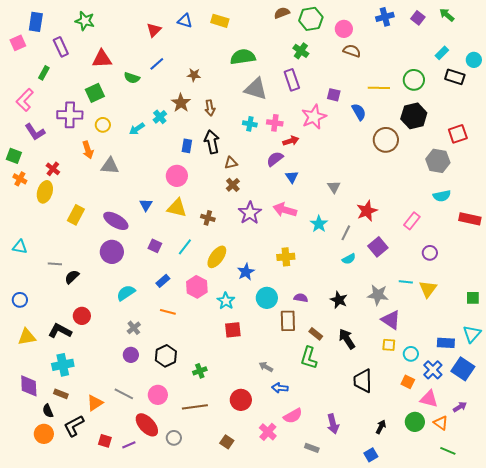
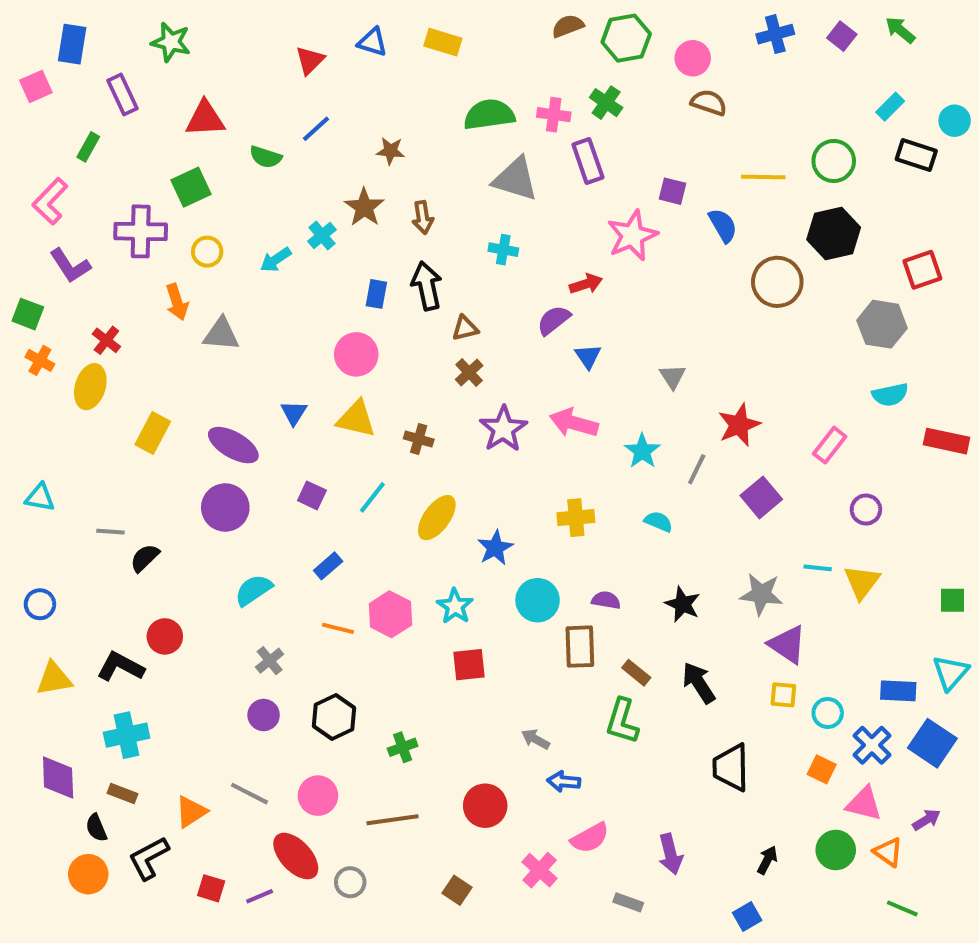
pink cross: (275, 123) -> (554, 115), moved
cyan semicircle: (349, 259) -> (658, 522), moved, turned -128
pink hexagon: (197, 287) -> (390, 614), moved

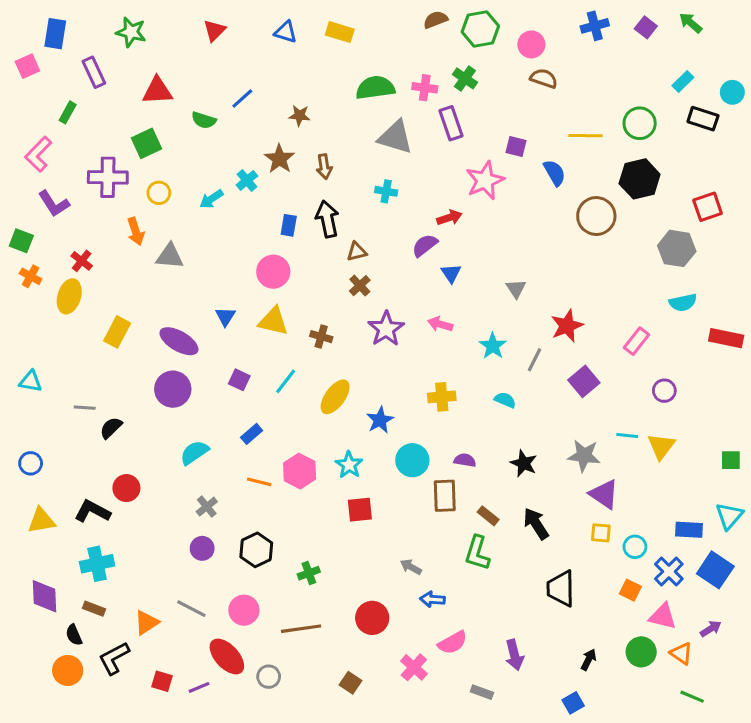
red triangle: (310, 60) -> (215, 31), moved
pink arrow: (574, 423) -> (440, 324), size x0.7

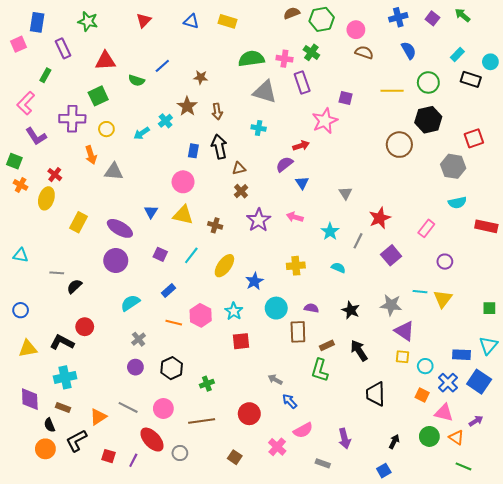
blue semicircle: (555, 173) -> (409, 50), moved
brown rectangle: (488, 516) -> (327, 345), turned -64
blue arrow: (432, 599) -> (290, 401), turned 42
purple line: (199, 687) -> (133, 460), turned -40

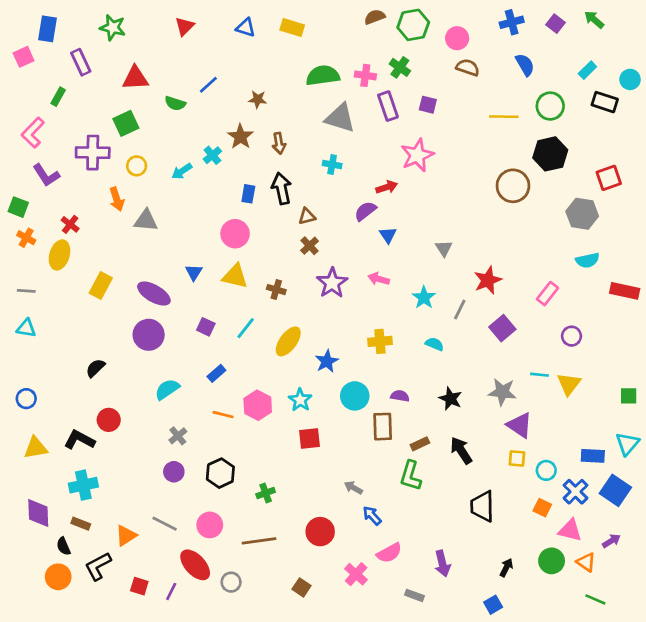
purple square: (346, 98) -> (428, 105), moved
gray line: (57, 273) -> (26, 291), moved

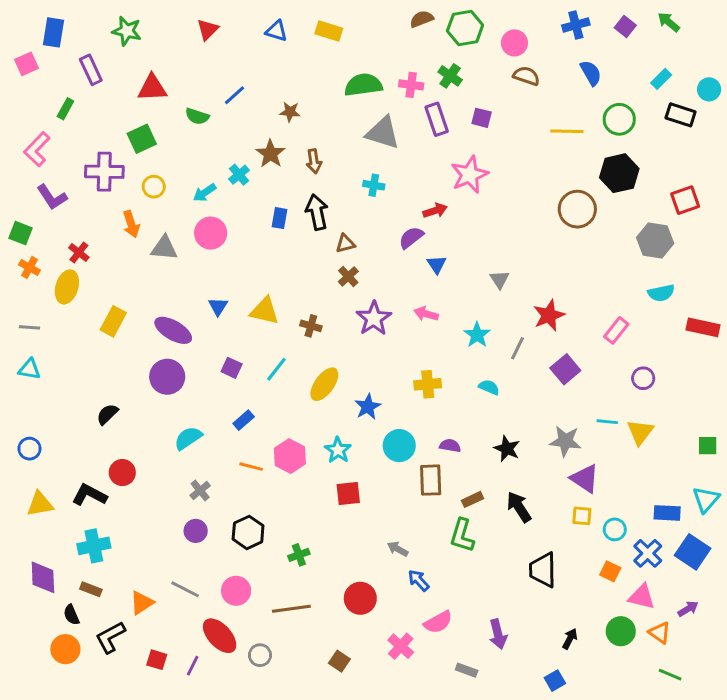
pink circle: (235, 234) -> (211, 233), moved

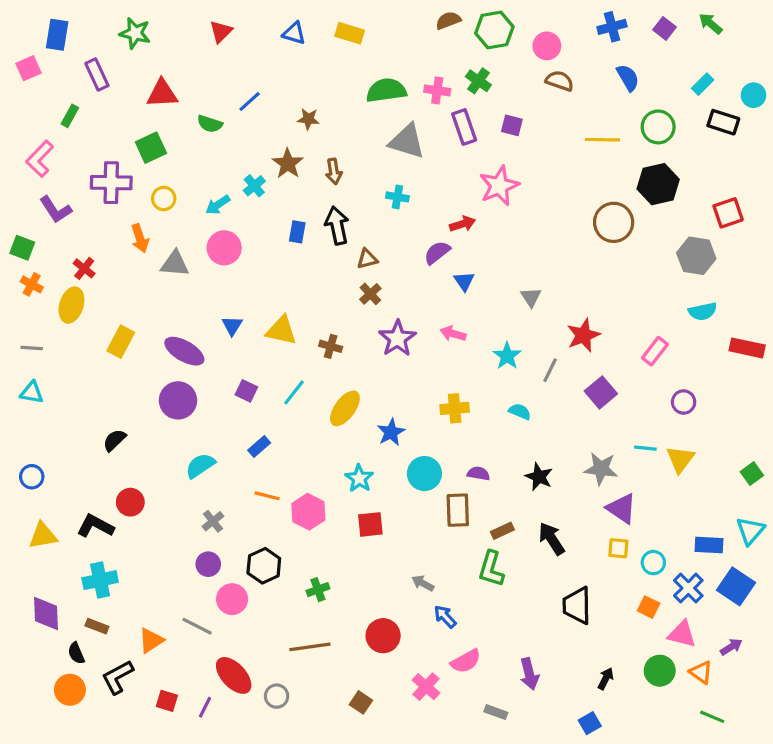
green square: (708, 446) -> (752, 474), turned -36
pink hexagon: (290, 456) -> (308, 512), moved
pink circle: (236, 591) -> (232, 599), moved

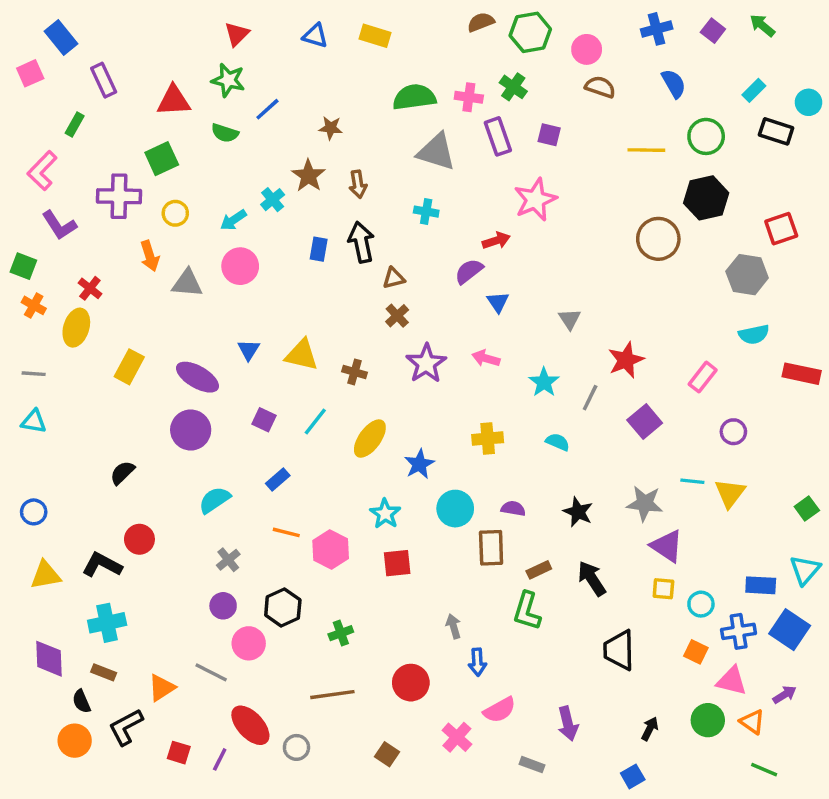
green star: (135, 33) -> (228, 80), moved
blue rectangle: (57, 35) -> (61, 37), turned -48
gray arrow: (423, 583) -> (453, 626), turned 45
blue cross: (688, 588) -> (739, 631), turned 36
blue arrow: (445, 617) -> (477, 662), turned -140

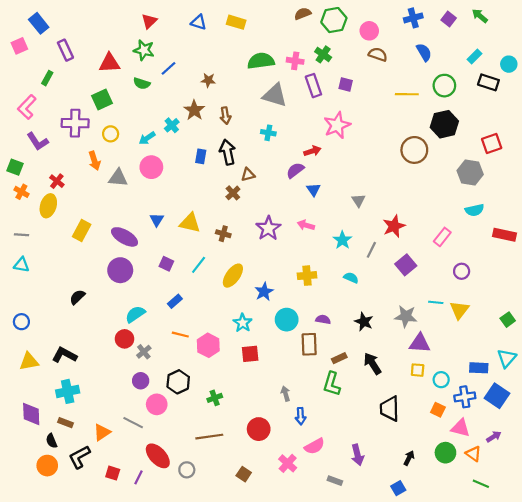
brown cross: (397, 316) -> (233, 193), moved
red circle: (139, 539) -> (125, 339), moved
purple triangle: (667, 546) -> (420, 343), turned -30

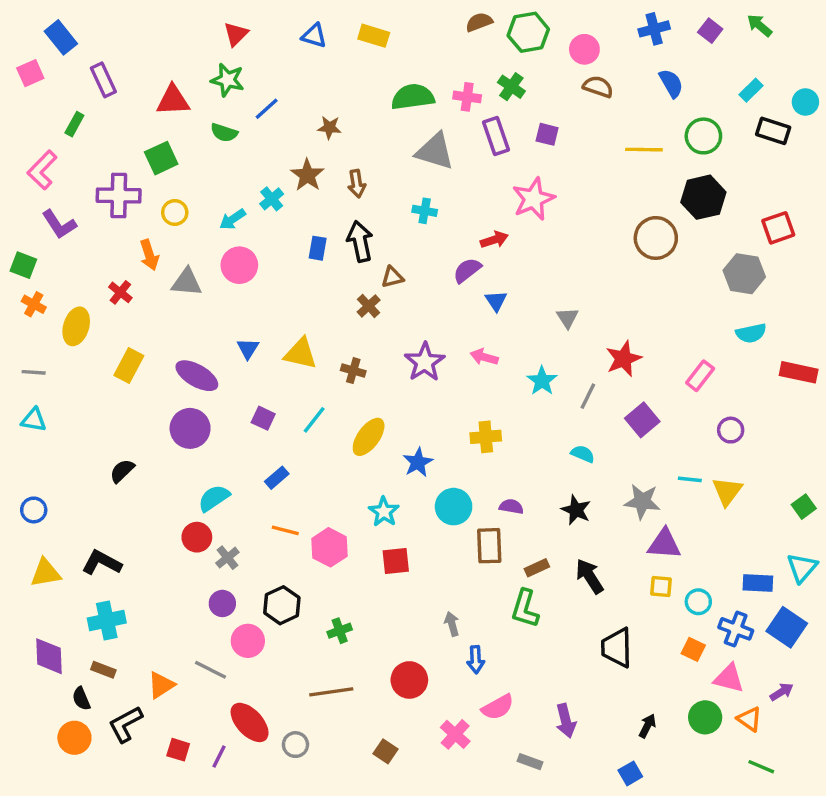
red cross: (57, 181) -> (120, 292), moved
cyan semicircle: (351, 278) -> (583, 454), moved
blue cross: (465, 397) -> (736, 629), turned 30

